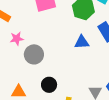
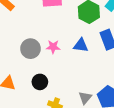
pink star: (17, 39) -> (53, 47), moved

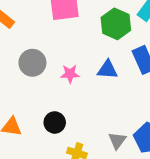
gray circle: (30, 49) -> (32, 63), moved

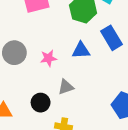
gray triangle: (117, 141) -> (66, 87), moved, turned 42

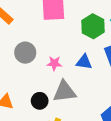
gray triangle: (66, 87) -> (64, 91), size x1.6

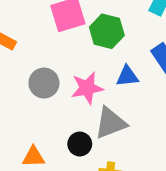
green hexagon: (93, 26) -> (107, 31), moved
pink star: (54, 63) -> (87, 88), size x1.5

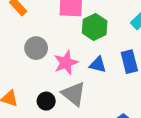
pink star: (87, 88) -> (66, 63), turned -30
gray triangle: (110, 123) -> (74, 94), turned 40

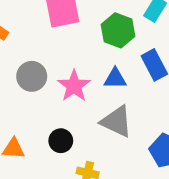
green hexagon: (95, 27) -> (118, 30), moved
gray triangle: (74, 94) -> (117, 121), moved

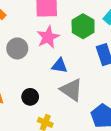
blue triangle: (115, 78) -> (59, 66), moved
pink star: (74, 86) -> (48, 37), moved

